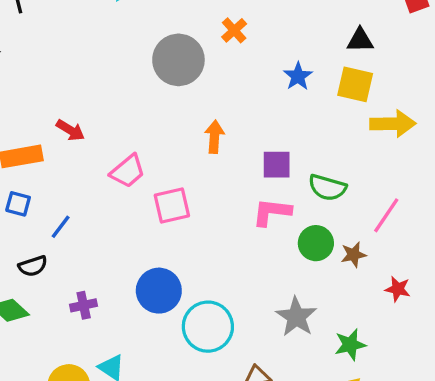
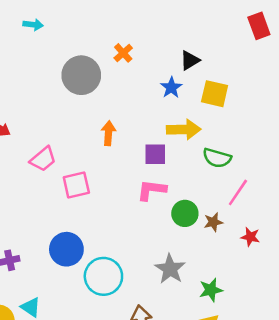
black triangle: (360, 40) -> (190, 60), moved, turned -30
yellow arrow: (393, 124) -> (184, 130), moved
green semicircle: (327, 188) -> (217, 158), moved
red star: (398, 289) -> (250, 237), moved

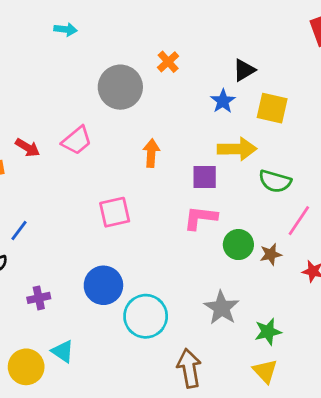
pink trapezoid: (43, 159) -> (77, 140), moved

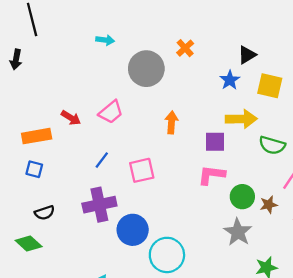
cyan arrow: (65, 29) -> (105, 40), moved
blue line: (19, 230) -> (102, 160), moved
purple cross: (39, 298) -> (99, 205), moved, size x1.8
gray star: (222, 308) -> (238, 232), moved

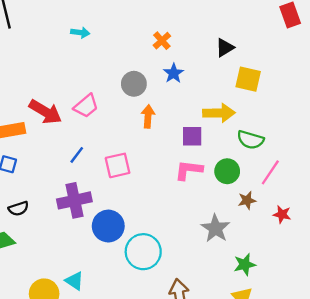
gray circle: (146, 69) -> (134, 84), moved, size x0.7
blue star: (230, 80) -> (174, 73), moved
red arrow: (71, 118) -> (45, 112), size x1.6
green circle: (242, 197) -> (227, 171), moved

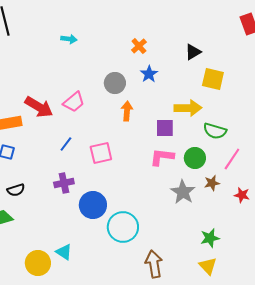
purple cross: (74, 200) -> (64, 183), size x0.7
gray star: (215, 228) -> (183, 192), moved

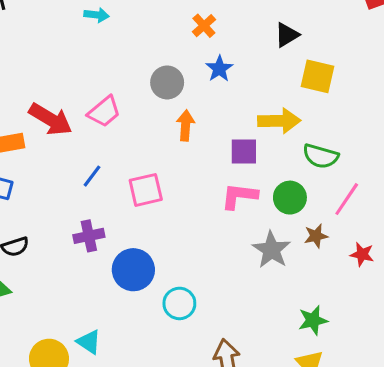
cyan circle: (123, 227) -> (179, 303), size x0.7

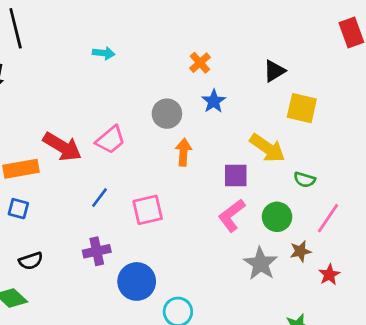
yellow arrow: (279, 121) -> (267, 148), turned 36
green semicircle: (321, 156) -> (305, 180), size x0.7
pink L-shape: (239, 196) -> (232, 215), turned -44
red star: (362, 254) -> (329, 275), moved, turned 30

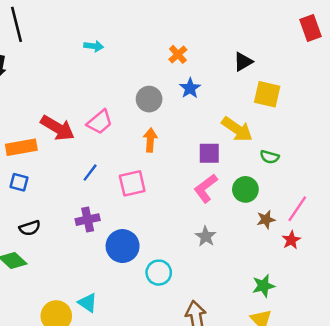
orange arrow: (183, 152) -> (150, 140), moved
pink line: (328, 218) -> (297, 209), moved
gray star: (261, 264) -> (206, 236), moved, size x0.7

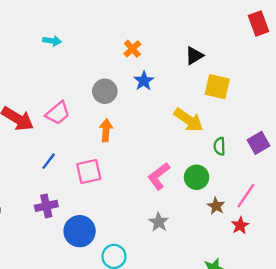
purple square: (209, 153) -> (259, 143), moved, turned -30
green semicircle: (270, 157) -> (220, 146), turned 72
brown star: (266, 220) -> (216, 206), turned -30

